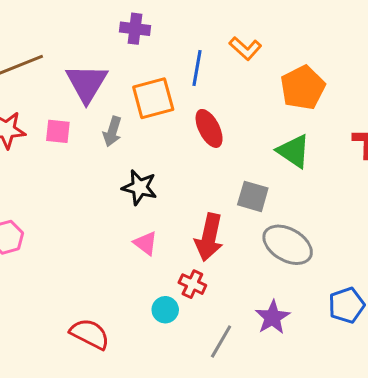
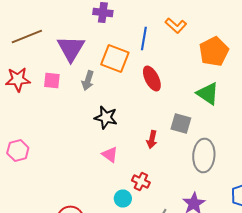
orange square: (153, 98) -> (115, 58), turned 36
red arrow: (209, 237) -> (152, 140), moved, size x0.6
gray ellipse: (288, 245) -> (204, 156), turned 64

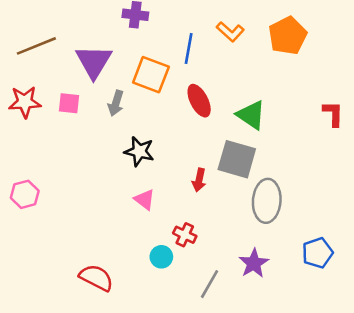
orange pentagon: (214, 52) -> (288, 36), moved
green triangle: (208, 94) -> (251, 115), moved
gray square: (181, 124) -> (237, 159), size x1.4

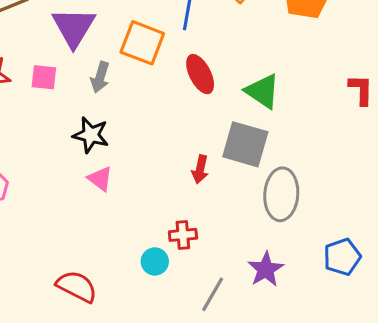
black star: (139, 151) -> (91, 135), moved
pink triangle: (144, 200) -> (100, 179), moved
red cross: (185, 235) -> (183, 235), turned -30

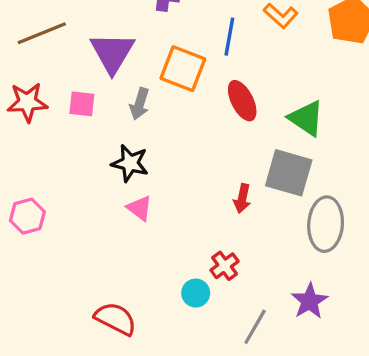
red cross: (183, 235) -> (225, 266), turned -32

